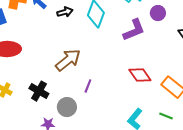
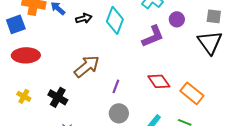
purple line: (88, 86) -> (116, 86), moved
gray circle: (67, 107) -> (119, 113), moved

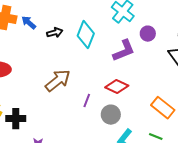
red diamond: (159, 81) -> (117, 87), moved, turned -30
black cross: (58, 97) -> (16, 119), moved, turned -30
gray circle: (119, 113) -> (111, 115), moved

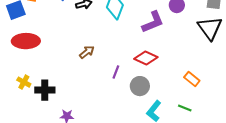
brown arrow: (58, 81) -> (87, 52), size x0.6
orange rectangle: (163, 108) -> (192, 79), size x0.7

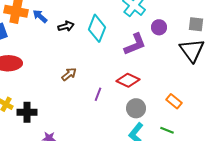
gray circle: (140, 86) -> (136, 108), moved

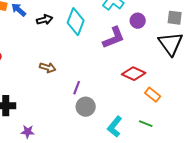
brown arrow: (69, 74) -> (48, 68), turned 56
red diamond: (128, 80) -> (134, 74), moved
gray circle: (136, 108) -> (86, 107), moved

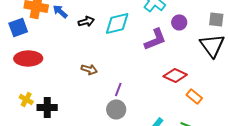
cyan diamond: (76, 22) -> (117, 23), turned 56
gray circle: (86, 107) -> (116, 109), moved

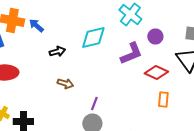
black arrow: (86, 21) -> (57, 52), moved
red diamond: (175, 75) -> (156, 72), moved
orange rectangle: (194, 96) -> (163, 100), moved, turned 56

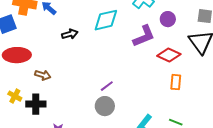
brown arrow: (65, 84) -> (43, 75), moved
purple line: (94, 104) -> (107, 86), turned 32

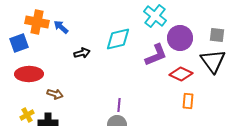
purple circle: (168, 19) -> (180, 38), size x1.6
purple line: (107, 86) -> (119, 105), turned -48
yellow cross: (15, 96) -> (27, 115), turned 32

